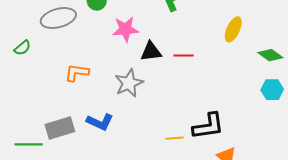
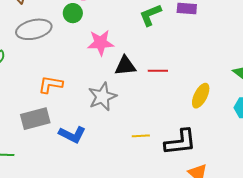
yellow ellipse: (233, 29) -> (201, 96), moved
gray rectangle: (60, 128) -> (35, 119), moved
yellow line: (175, 138) -> (141, 136), moved

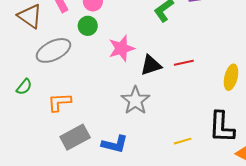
orange L-shape: (51, 85) -> (59, 102), moved
yellow line: (141, 136) -> (183, 141), moved
black L-shape: (180, 142) -> (222, 127), turned 112

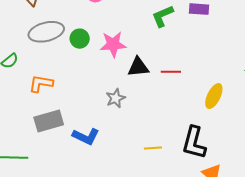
green circle: (88, 26) -> (80, 39), moved
gray star: (135, 100) -> (116, 98), size x0.7

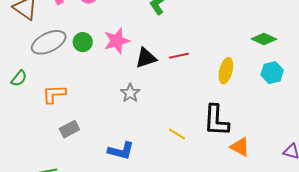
gray rectangle: (49, 121) -> (69, 129), size x0.7
blue L-shape: (86, 136) -> (121, 151), moved
yellow line: (153, 148) -> (177, 134), turned 48

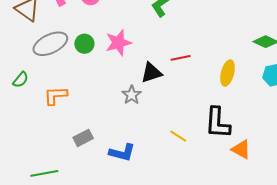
black triangle: (146, 58) -> (151, 73), moved
gray rectangle: (69, 129) -> (83, 138), moved

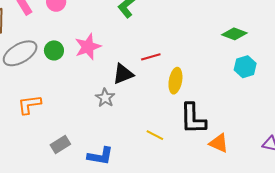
yellow ellipse: (228, 73) -> (175, 81), moved

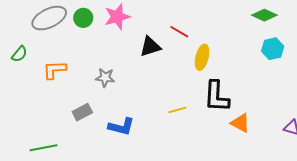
red line: (151, 57) -> (179, 32), turned 42
gray star: (105, 98) -> (105, 78), moved, turned -30
yellow line: (155, 135) -> (177, 110), turned -48

